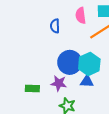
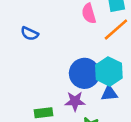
blue semicircle: (55, 26) -> (30, 34), moved, turned -56

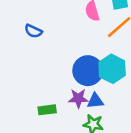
blue triangle: (109, 93) -> (95, 101), moved

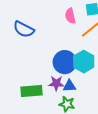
blue semicircle: (33, 31) -> (24, 29), size x1.5
green rectangle: (47, 110) -> (32, 91), size x1.5

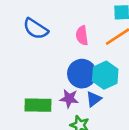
pink semicircle: (70, 16) -> (82, 35), moved
blue triangle: (69, 86) -> (94, 99), moved, turned -40

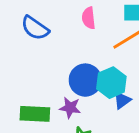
pink semicircle: (82, 35) -> (89, 18), moved
blue triangle: (94, 99) -> (122, 100), moved

